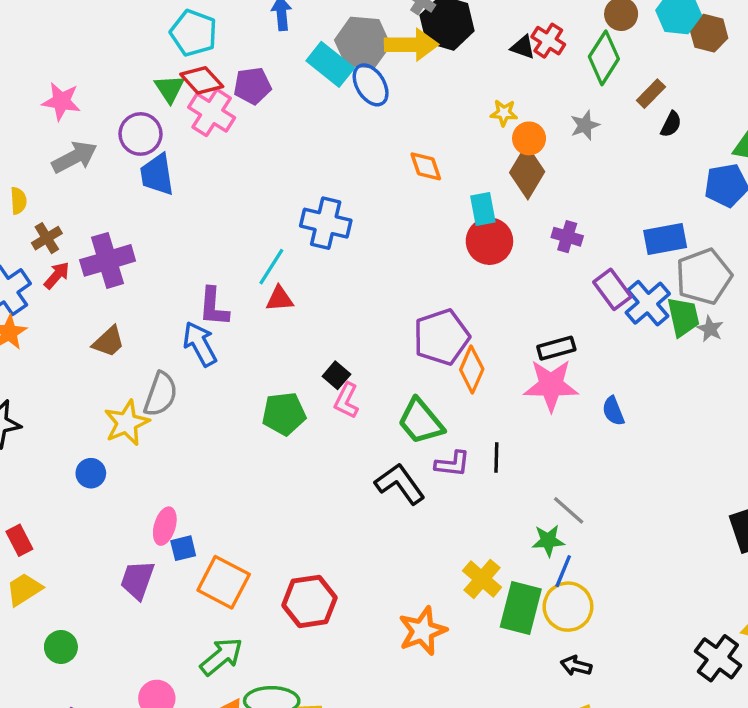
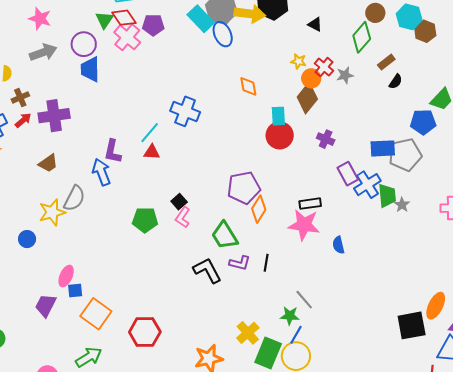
red cross: (548, 41) -> (324, 67), moved
gray pentagon: (704, 276) -> (405, 155), moved

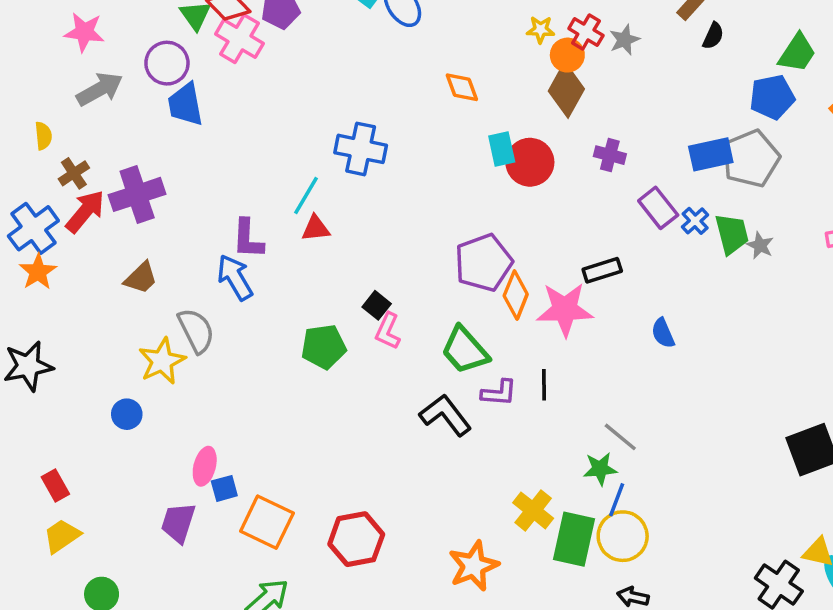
cyan rectangle: (278, 116) -> (502, 149), moved
red arrow: (23, 120) -> (85, 211), size x1.5
blue cross: (367, 185) -> (695, 221), size x0.6
gray semicircle: (74, 198) -> (196, 331), turned -44
pink star: (304, 225) -> (565, 309), moved

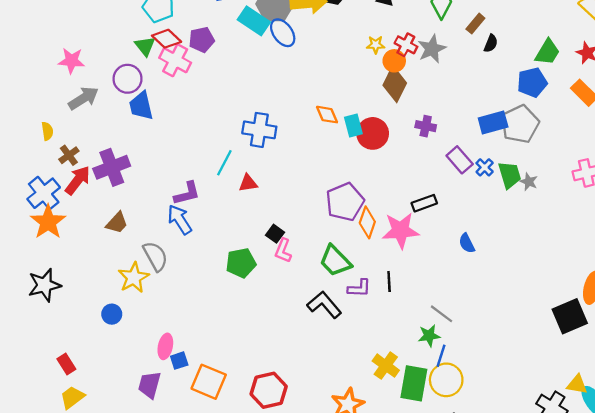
gray star: (624, 40) -> (432, 49), size x1.4
orange diamond: (462, 87) -> (327, 115), moved
red triangle: (316, 228) -> (248, 183), moved
purple L-shape: (248, 239) -> (187, 193), turned -104
orange star: (38, 272) -> (48, 222), size x1.4

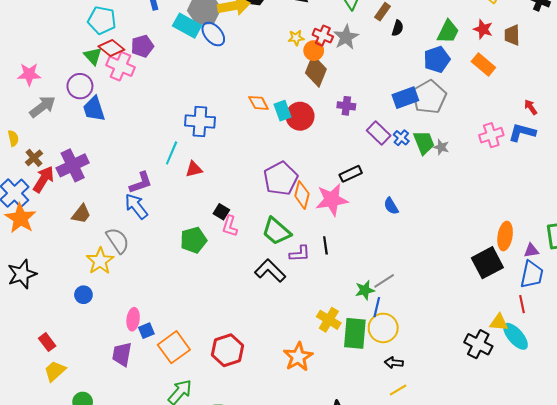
gray line: (441, 314) -> (384, 281), moved, turned -65
orange square: (209, 382) -> (174, 347), turned 36

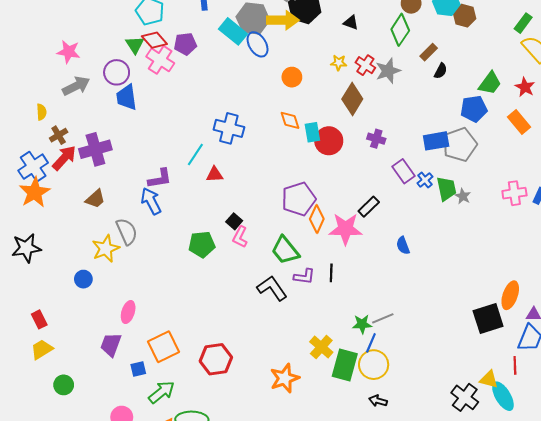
orange circle: (314, 51) -> (292, 77), moved
black rectangle: (351, 174) -> (369, 207), turned -30
blue square: (146, 331) -> (138, 369), moved

